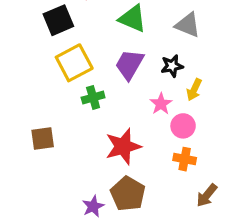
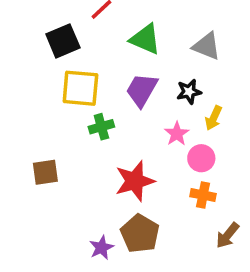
yellow square: (74, 63) -> (80, 88), turned 33

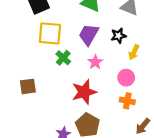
green cross: (101, 127) -> (63, 58), turned -32
pink star: (177, 134) -> (95, 62), moved

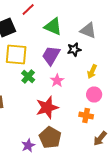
black star: (118, 36) -> (74, 50), moved
pink circle: (126, 78) -> (94, 94), moved

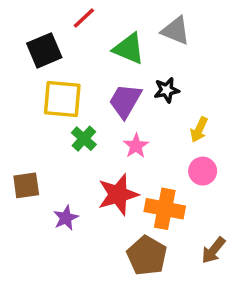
gray triangle: (88, 30) -> (176, 31), moved
orange cross: (86, 116) -> (165, 209), moved, size x1.5
brown pentagon: (50, 138) -> (147, 256), moved
purple star: (28, 146) -> (66, 218), moved

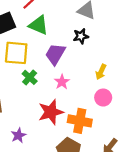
green triangle: (129, 49) -> (39, 25), moved
black star: (167, 90) -> (81, 36), moved
purple star: (66, 218) -> (18, 135), moved

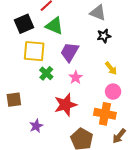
black star: (81, 36) -> (104, 36), moved
yellow arrow: (101, 72) -> (111, 68), turned -64
orange cross: (80, 121) -> (105, 114), moved

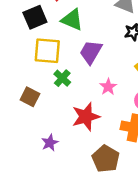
pink star: (76, 77) -> (108, 87), moved
brown square: (14, 100) -> (30, 97), moved, turned 35

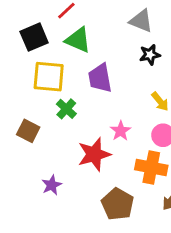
purple trapezoid: (91, 52) -> (100, 78), turned -40
pink star: (108, 87) -> (121, 131), moved

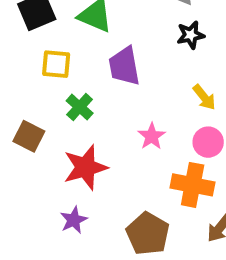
yellow square: (49, 77) -> (56, 64), size x0.7
red star: (94, 154) -> (85, 167), moved
purple star: (52, 185) -> (74, 220), moved

